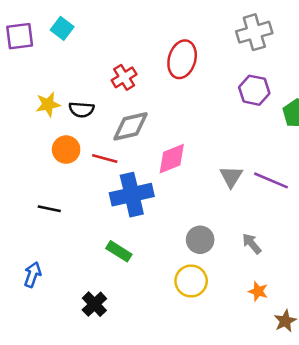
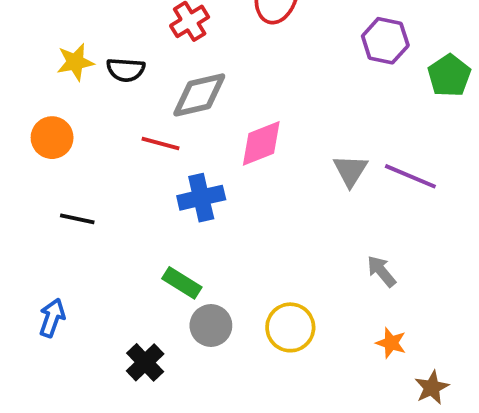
orange circle: (66, 150) -> (52, 138), moved
blue cross: (132, 195) -> (201, 198), size x0.7
gray circle: (200, 240) -> (211, 326), moved

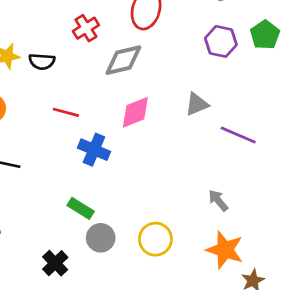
green pentagon: (449, 76) -> (265, 35), moved
gray diamond: (199, 95) -> (123, 60), moved
gray triangle: (350, 171) -> (197, 104), moved, turned 35
blue cross: (201, 198) -> (94, 150), turned 36
orange star: (391, 343) -> (225, 250), size x1.8

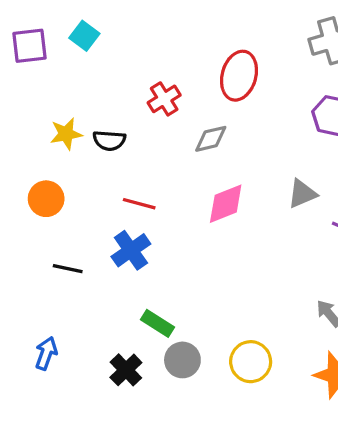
gray diamond: (123, 60) -> (211, 139), size x0.7
blue cross: (94, 150) -> (131, 250), moved, turned 32
black cross: (55, 263) -> (126, 370), moved

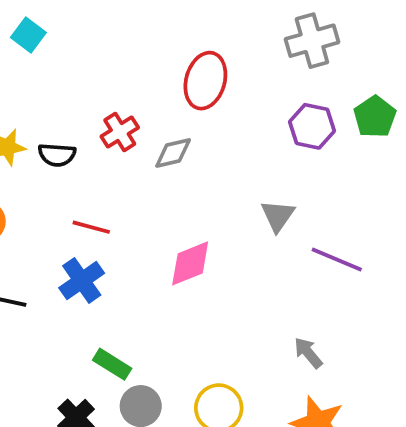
red cross: (164, 99) -> (120, 132), moved
gray triangle: (302, 194) -> (278, 216), turned -32
pink diamond: (226, 204) -> (190, 263), moved

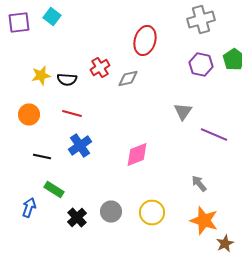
red line: (91, 227) -> (72, 114), moved
pink diamond: (190, 263) -> (137, 154), moved
green rectangle: (112, 364) -> (54, 190), moved

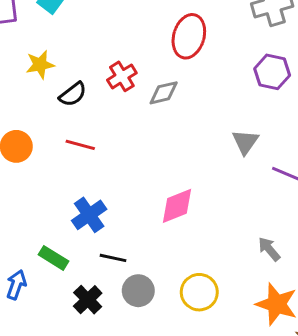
yellow star: (41, 76) -> (40, 65), moved
black semicircle: (67, 80) -> (73, 94), turned -42
blue cross: (80, 146) -> (89, 215), moved
black line: (42, 156) -> (113, 258), moved

